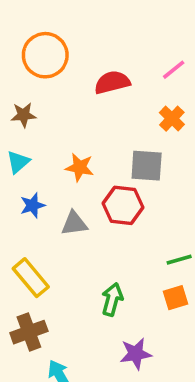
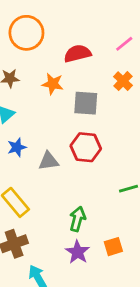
gray square: (147, 166) -> (86, 103), moved
orange star: (80, 167) -> (53, 84), moved
orange square: (175, 298) -> (113, 247), moved
purple star: (136, 354) -> (77, 252), moved, turned -30

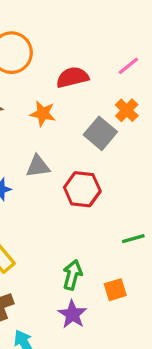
gray square: (86, 103) -> (100, 133), moved, turned 36
gray triangle: (49, 161) -> (38, 166), moved
orange square: (113, 247) -> (115, 290), moved

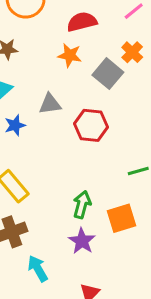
orange star: (43, 114) -> (70, 55), moved
orange square: (115, 290) -> (122, 218), size x1.4

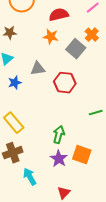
orange square: (122, 218) -> (82, 155), moved, turned 36

